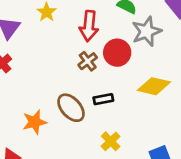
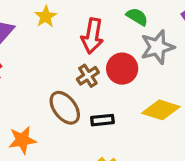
brown ellipse: (71, 108) -> (65, 108), moved

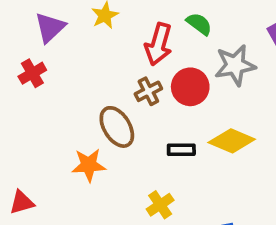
green semicircle: (137, 17) -> (199, 24), moved
black rectangle: (102, 120) -> (181, 150), moved
orange star: (22, 140) -> (89, 165), moved

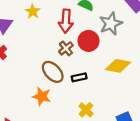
black rectangle: (181, 150) -> (79, 77), moved
orange star: (89, 165) -> (42, 96), turned 30

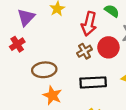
brown ellipse: (53, 72) -> (44, 70), moved, turned -60
black rectangle: (79, 77) -> (93, 82), size x1.6

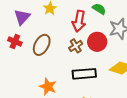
red cross: (17, 44) -> (15, 41), turned -32
brown ellipse: (44, 70) -> (42, 45), moved, turned -55

